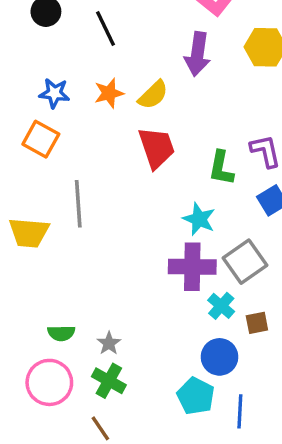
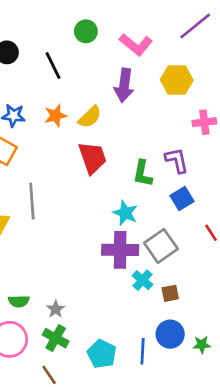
blue circle: (219, 357) -> (170, 334), moved
cyan pentagon: (196, 396) -> (102, 354), moved
blue line: (240, 411) -> (143, 351), moved

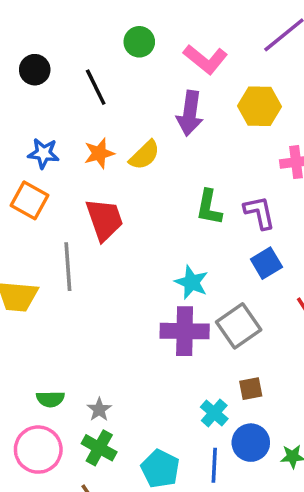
red trapezoid: (92, 158) -> (104, 220), moved
green L-shape: (143, 174) -> (209, 207), moved
cyan cross: (143, 280) -> (214, 413), moved

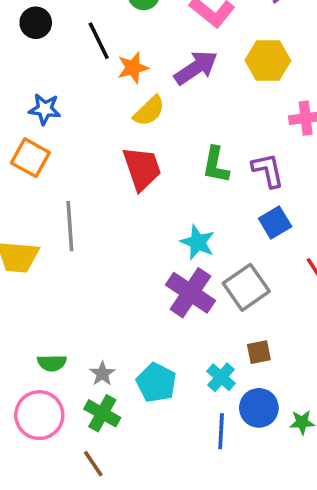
purple arrow: (190, 113) -> (196, 68), turned -132
orange star: (99, 153) -> (133, 68), moved
red trapezoid: (104, 220) -> (142, 169), moved
purple cross: (185, 331) -> (190, 293), turned 33
cyan pentagon: (160, 469) -> (156, 383), moved

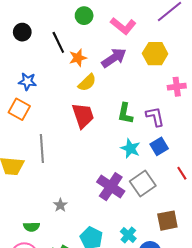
cyan star: (198, 242) -> (130, 148), moved
brown square: (259, 352) -> (167, 221), moved, size x1.5
gray star: (102, 374) -> (60, 205), moved

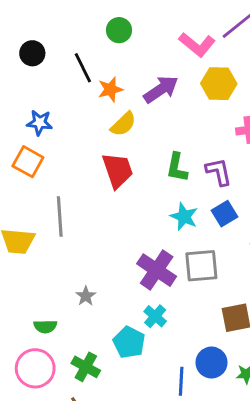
pink L-shape: (123, 26) -> (197, 45), moved
gray square: (143, 183) -> (201, 266), turned 30
cyan cross: (128, 235) -> (155, 316), moved

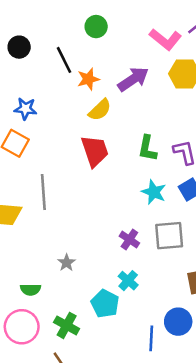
purple cross: (157, 270) -> (129, 240), size x0.6

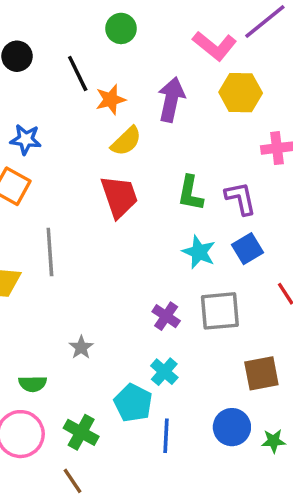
purple arrow: (133, 79) -> (171, 100), turned -44
blue line: (151, 338) -> (166, 436), moved

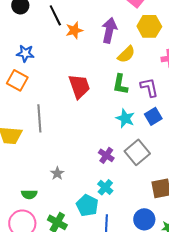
yellow semicircle: (126, 141) -> (126, 54), moved
gray square: (220, 311) -> (137, 152), turned -35

